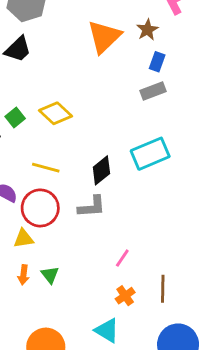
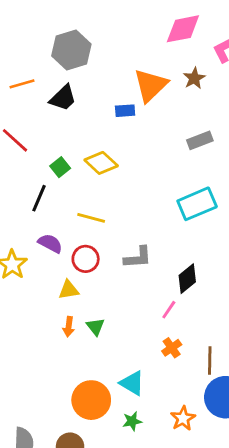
blue rectangle: (157, 62) -> (125, 111), moved, turned 66
black diamond: (101, 170) -> (187, 279), moved
red circle: (40, 208) -> (86, 259), size x0.7
brown line: (163, 289) -> (210, 361), moved
cyan triangle: (107, 330) -> (132, 383), moved

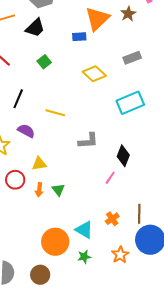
yellow diamond: (101, 163) -> (94, 74), moved
green square: (60, 167) -> (44, 62), moved
red circle: (86, 259) -> (15, 180), moved
black diamond: (187, 279) -> (123, 156), turned -30
orange cross: (172, 348) -> (112, 219), moved

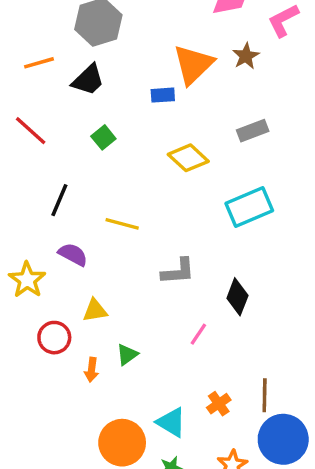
pink line: (110, 178) -> (198, 334), moved
orange arrow: (39, 190) -> (92, 370), moved
green triangle: (58, 190) -> (127, 354), turned 32

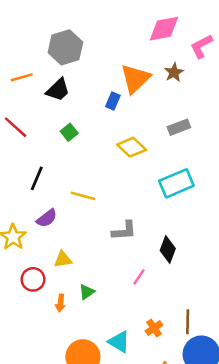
blue rectangle: (163, 95) -> (113, 101), turned -63
purple semicircle: (73, 254) -> (47, 218), turned 115

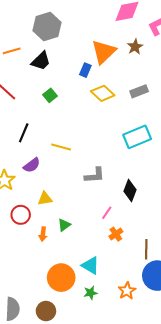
yellow diamond: (132, 147) -> (103, 93), moved
orange cross: (154, 328) -> (116, 234), moved

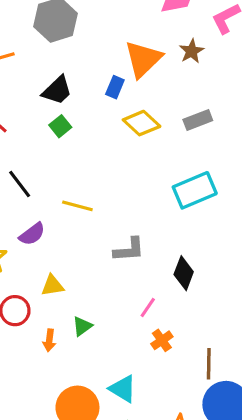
black trapezoid: (41, 61) -> (57, 90), moved
black line: (24, 133) -> (20, 184), turned -60

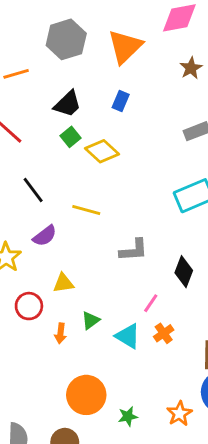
orange triangle: (143, 59) -> (125, 47), moved
yellow diamond: (142, 123) -> (102, 151), moved
cyan triangle: (123, 389) -> (128, 336), moved

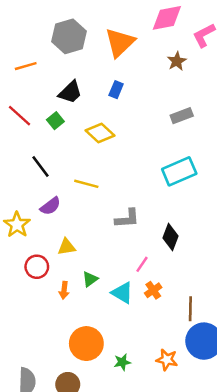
green square: (70, 137) -> (55, 121), moved
orange star: (179, 414) -> (167, 360), turned -30

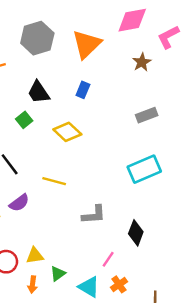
black trapezoid: (70, 92) -> (38, 92), turned 100
yellow triangle: (67, 247) -> (35, 256), moved

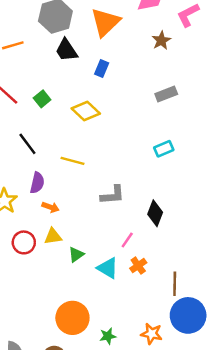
black trapezoid: (38, 92) -> (66, 50), moved
cyan rectangle: (144, 169) -> (164, 149), size x0.6
purple semicircle: (19, 203) -> (37, 183), turned -40
orange arrow: (32, 284) -> (51, 207), moved, turned -77

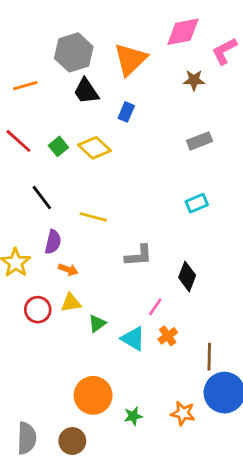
brown star: (161, 40) -> (194, 80), turned 30
yellow diamond: (86, 111) -> (94, 148), moved

